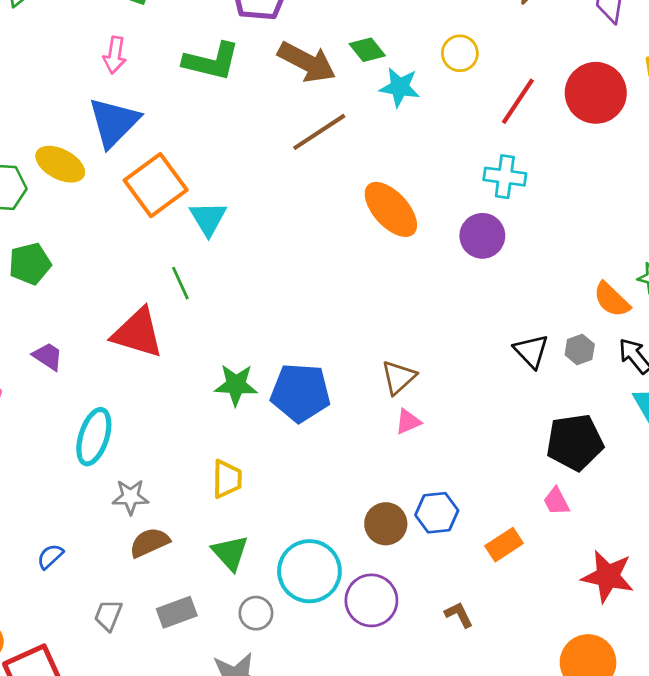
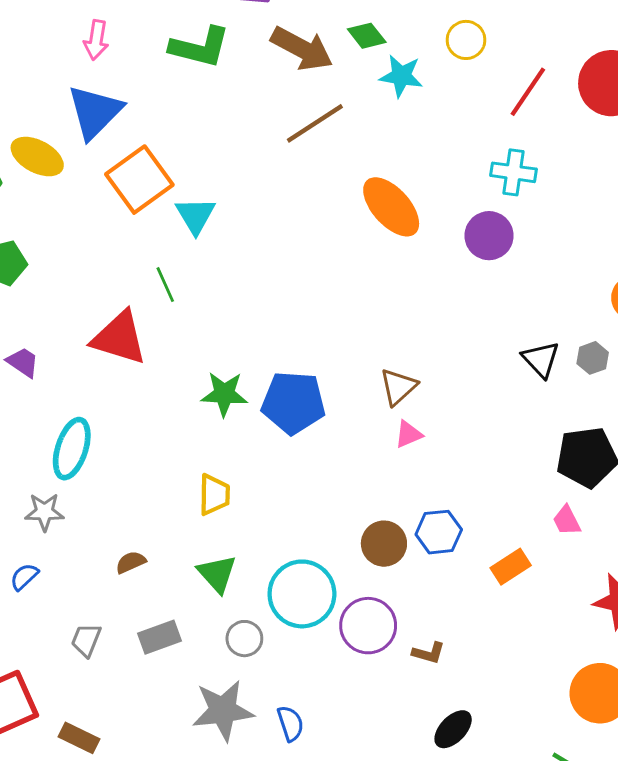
gray star: (130, 497) -> (44, 512), moved
brown semicircle: (149, 542) -> (131, 562), size x0.7
brown L-shape: (459, 615) -> (429, 653), moved, turned 132

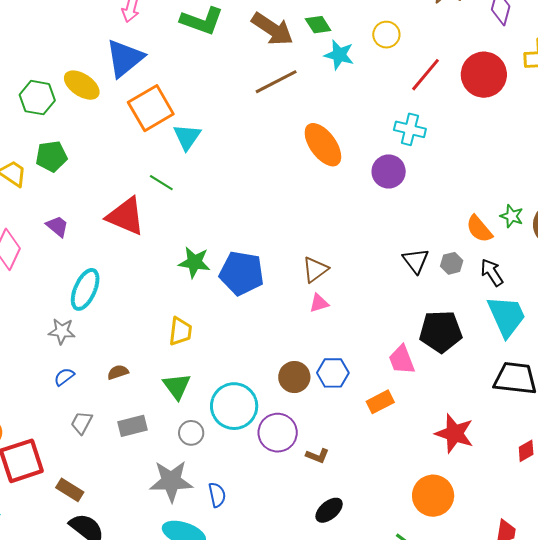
green line: (165, 285) -> (161, 183), turned -40
pink trapezoid: (567, 521) -> (402, 360), moved, size x1.4
blue semicircle: (24, 577) -> (64, 377), moved

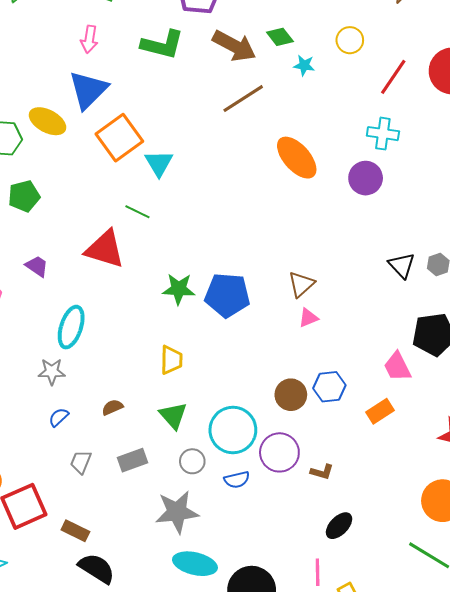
cyan star: (339, 55) -> (304, 65), size x0.7
blue semicircle: (217, 495) -> (237, 480), moved, turned 95

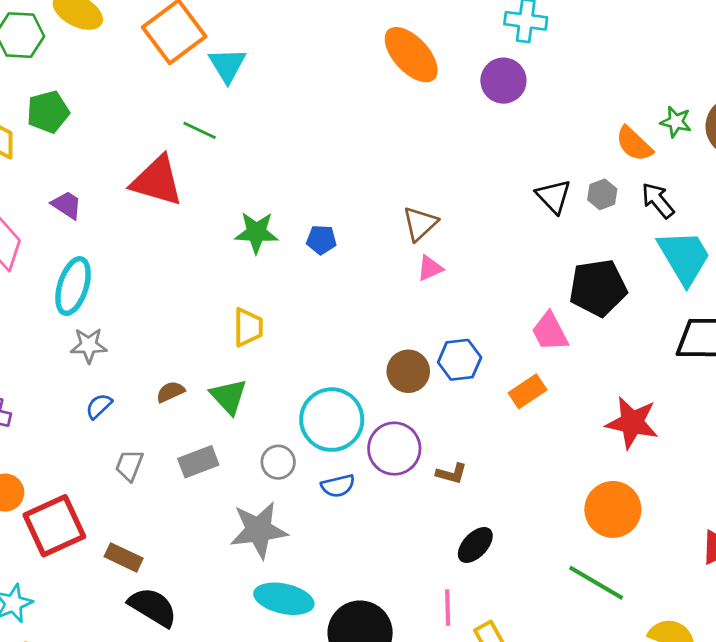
blue pentagon: (227, 295) -> (321, 240), size x0.5
cyan ellipse: (71, 327) -> (73, 286), moved
green triangle: (173, 416) -> (229, 396), moved

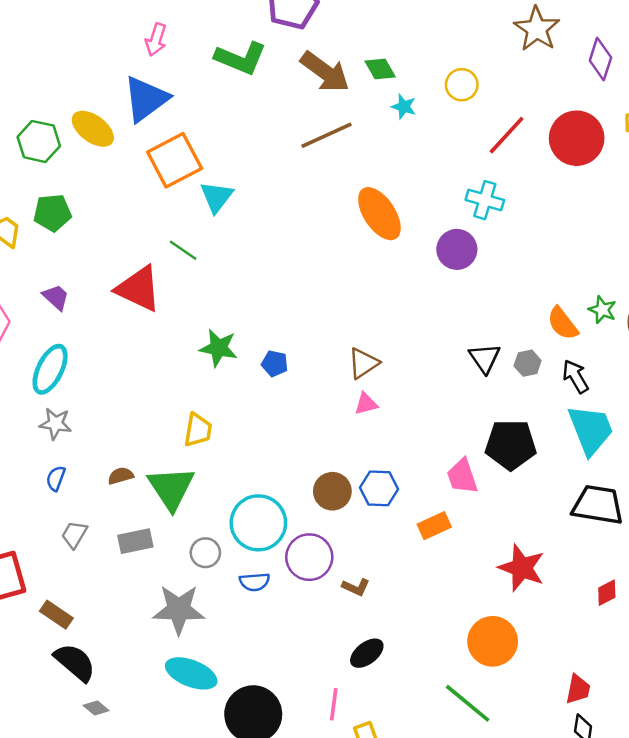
green triangle: (229, 396) -> (171, 488), size x1.4
blue semicircle: (99, 406) -> (56, 478), turned -35

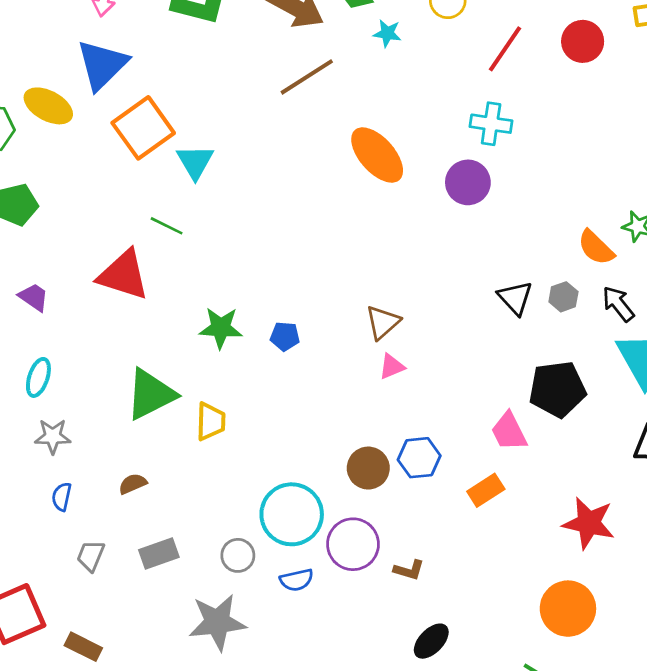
red circle: (577, 138) -> (583, 41), size x0.7
cyan ellipse: (50, 369) -> (38, 377), size x0.7
green triangle: (171, 488) -> (151, 394), moved, turned 45

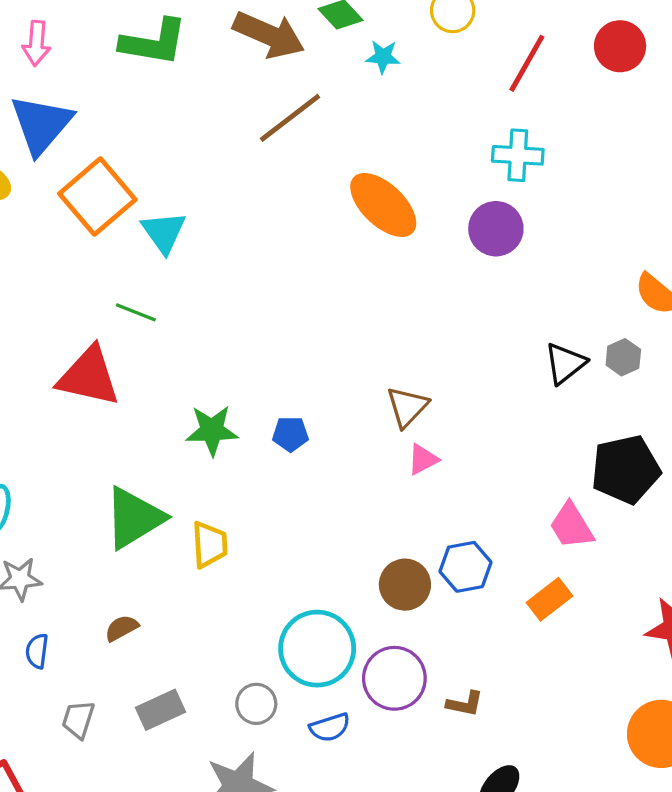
black triangle: (515, 298) -> (565, 363), turned 39

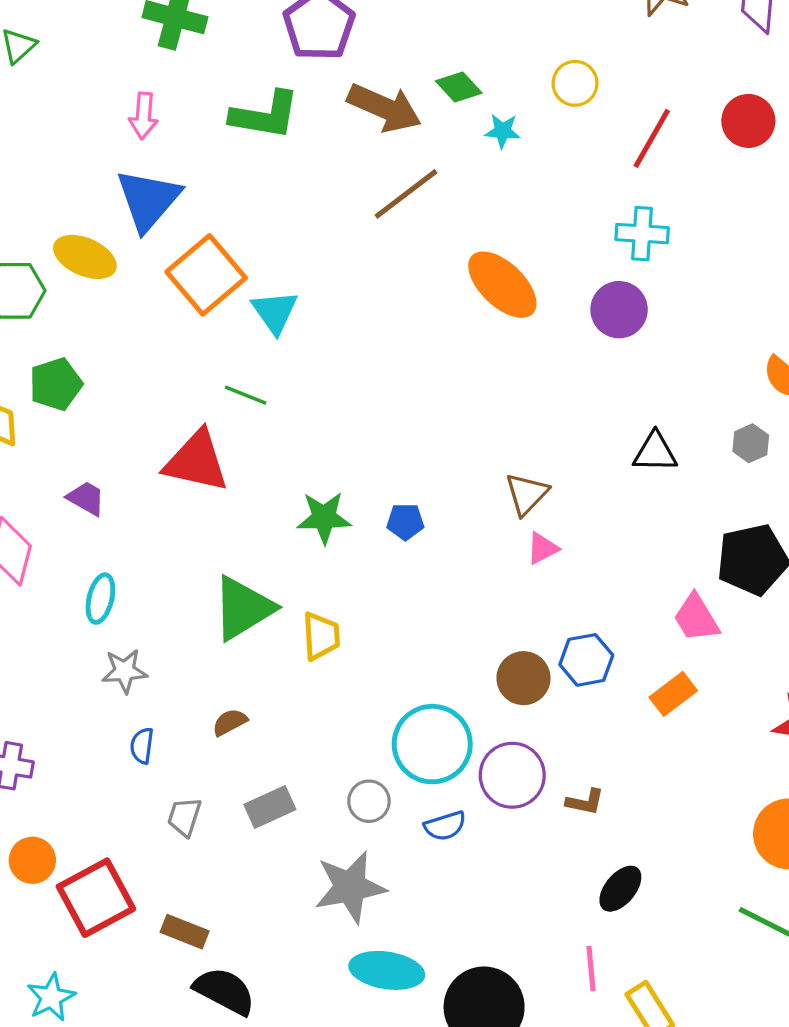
black triangle: (565, 363) -> (655, 452), moved, turned 39

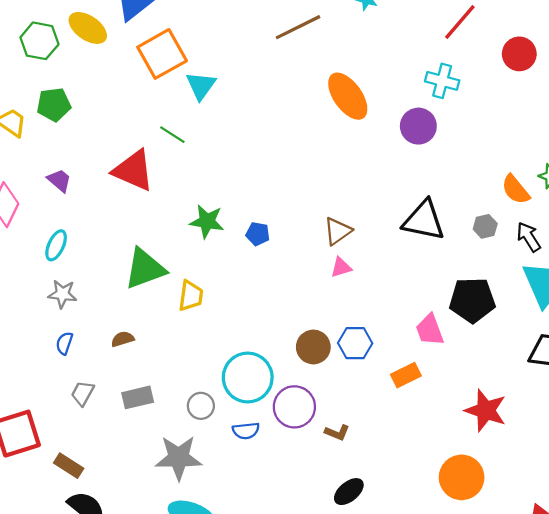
red circle: (748, 121) -> (519, 54), moved
black triangle: (655, 452) -> (424, 220), size x1.5

